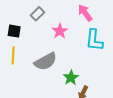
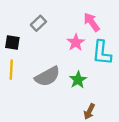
pink star: (60, 31) -> (76, 42), moved
green star: (71, 78) -> (78, 80), moved

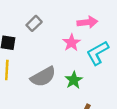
pink arrow: (92, 22) -> (87, 22), turned 120
cyan L-shape: (102, 53) -> (98, 53), turned 55

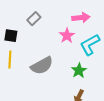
green star: (74, 80) -> (79, 71), moved

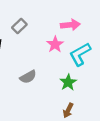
gray semicircle: (42, 66) -> (28, 77), size x0.7

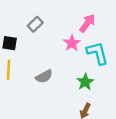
pink arrow: (70, 25) -> (87, 23), turned -48
cyan L-shape: (80, 54) -> (97, 53), turned 105

